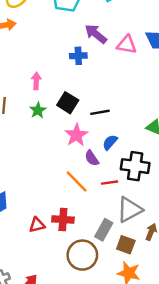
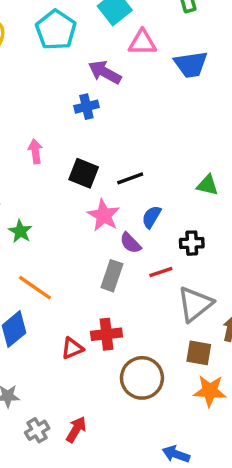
pink triangle: (127, 45) -> (142, 43), moved
green star: (38, 110) -> (20, 231), moved
black cross: (135, 166) -> (192, 243), size x0.6
orange line: (77, 181) -> (35, 288), moved
gray rectangle: (104, 230) -> (112, 276), moved

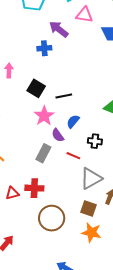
red line: (161, 272) -> (73, 156), turned 32

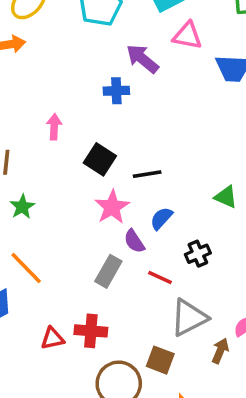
black cross: (95, 141) -> (198, 254), turned -32
brown square: (88, 208) -> (160, 360), moved

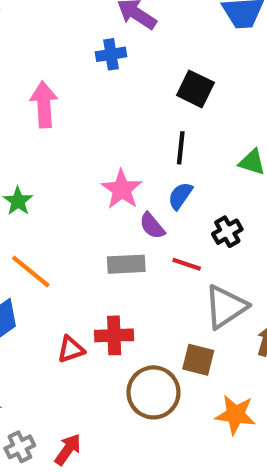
pink arrow: (54, 127) -> (44, 104), size x1.5
black square: (100, 159) -> (195, 89), moved
black line: (147, 174) -> (181, 148), moved, turned -68
gray rectangle: (108, 271) -> (126, 264), turned 64

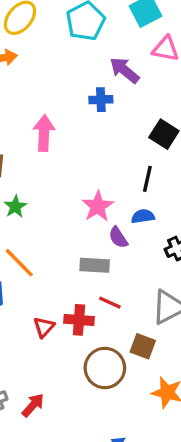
blue semicircle: (180, 196) -> (143, 216), turned 40
red line: (187, 264) -> (110, 303), moved
red triangle: (71, 349) -> (44, 327), turned -35

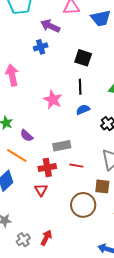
pink star: (98, 206) -> (53, 100), moved
purple semicircle: (118, 237) -> (27, 136), moved
red cross: (79, 320) -> (47, 168), moved

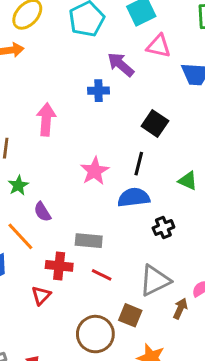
blue semicircle: (83, 110) -> (134, 197), size x1.5

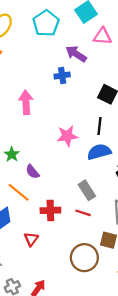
pink star: (95, 171) -> (67, 136), turned 30
gray rectangle: (89, 241) -> (87, 190), moved, turned 60
red triangle: (41, 295) -> (31, 239), moved

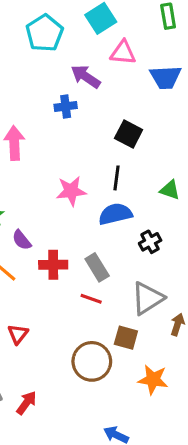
red cross: (50, 210) -> (53, 265), moved

